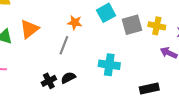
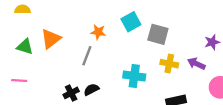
gray square: (132, 25) -> (158, 34), turned 30
yellow cross: (157, 26) -> (169, 64), moved

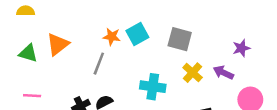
cyan square: (131, 22) -> (137, 34), moved
yellow cross: (169, 64) -> (193, 73), turned 30
pink line: (19, 81) -> (32, 96), moved

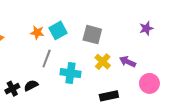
purple star: (241, 48) -> (146, 28), moved
gray line: (99, 64) -> (47, 58), moved

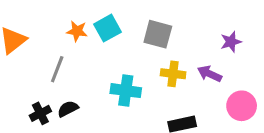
purple star: (146, 28) -> (231, 42), moved
gray line: (47, 58) -> (57, 69), moved
yellow cross: (103, 62) -> (173, 74), turned -35

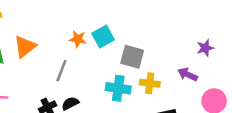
gray square: (158, 34) -> (132, 57), moved
yellow cross: (173, 74) -> (150, 83), moved

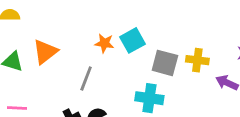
yellow cross: (150, 83) -> (197, 60), moved

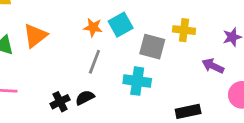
yellow cross: (197, 60) -> (184, 30), moved
gray line: (86, 78) -> (94, 62), moved

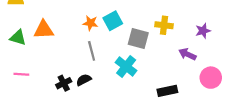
orange triangle: (35, 36) -> (44, 30), turned 35
gray line: (94, 62) -> (92, 51), turned -36
cyan cross: (137, 81) -> (126, 66), turned 30

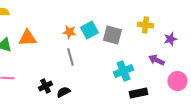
yellow cross: (164, 25) -> (145, 25), moved
gray square: (138, 39) -> (112, 35), moved
cyan cross: (126, 66) -> (123, 71), moved, turned 30
black semicircle: (84, 80) -> (63, 92), moved

